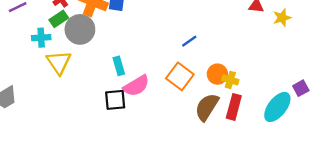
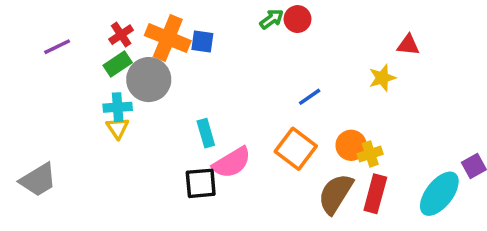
yellow star: (282, 18) -> (382, 78), moved
cyan cross: (41, 38) -> (118, 107), moved
yellow triangle: (59, 62) -> (118, 128), size x0.6
yellow cross: (230, 80) -> (370, 154), turned -35

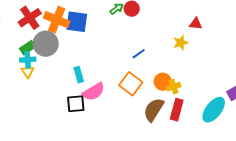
red cross: (121, 35) -> (30, 18), size x1.6
blue square: (202, 42) -> (77, 22), size x1.6
green rectangle: (118, 64) -> (28, 48), moved

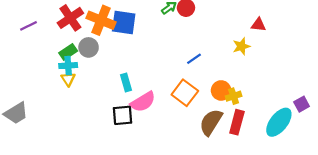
gray circle: (46, 44) -> (89, 47), size x0.7

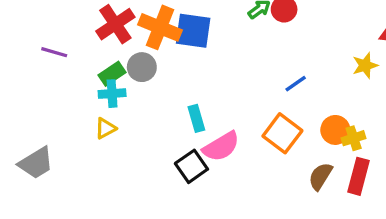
purple line: (29, 26) -> (54, 52), moved, turned 42
yellow triangle: (68, 79) -> (105, 128), moved, turned 35
black square: (123, 115) -> (191, 166), turned -30
brown semicircle: (211, 122) -> (320, 176), size x0.7

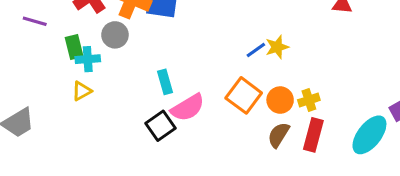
yellow star: (365, 65) -> (277, 47), moved
green rectangle: (112, 74) -> (74, 47), moved, turned -70
orange circle: (335, 130) -> (280, 100), moved

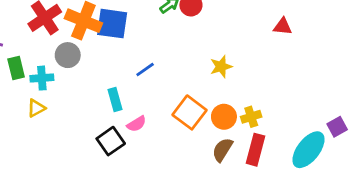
green rectangle: (74, 47) -> (16, 68), moved
blue line: (256, 50) -> (145, 69), moved
pink semicircle: (188, 108) -> (136, 124), size x0.6

